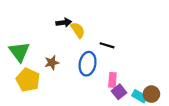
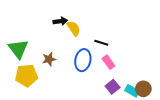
yellow pentagon: (28, 80) -> (26, 75), turned -30
pink rectangle: (112, 80) -> (109, 62), moved, turned -40

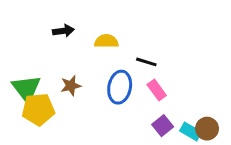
black arrow: (60, 21) -> (63, 31), moved
yellow semicircle: (74, 28) -> (106, 41), turned -56
green triangle: (18, 49) -> (26, 89), moved

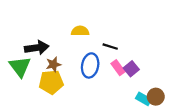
black arrow: (63, 31) -> (37, 48), moved, size x1.5
yellow pentagon: (38, 109) -> (51, 82), moved
purple square: (163, 126) -> (131, 69), moved

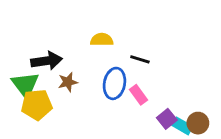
pink rectangle: (118, 68) -> (139, 95), moved
purple square: (131, 69) -> (167, 119), moved
yellow pentagon: (51, 82) -> (37, 105), moved

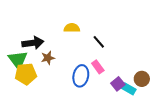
black line: (140, 59) -> (99, 42), turned 32
blue ellipse: (114, 83) -> (81, 76), moved
brown circle: (198, 123) -> (142, 79), moved

